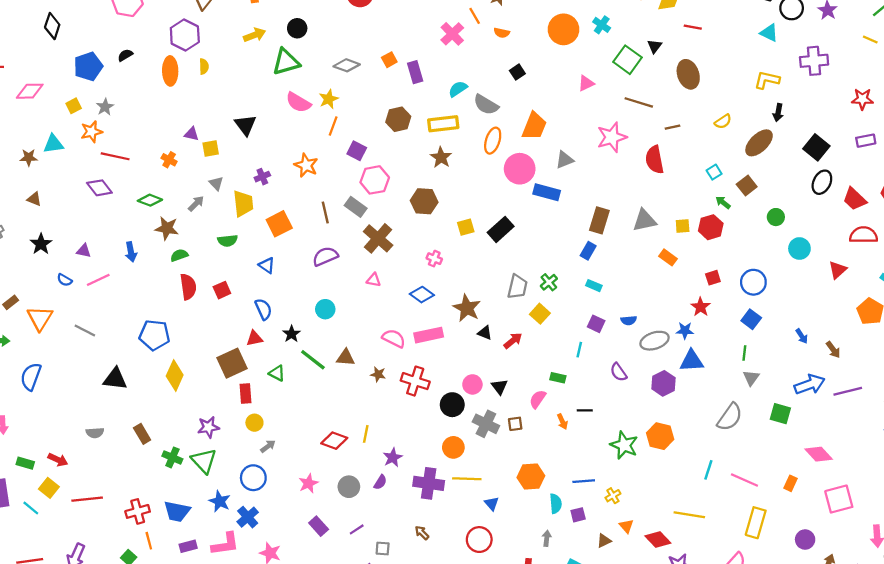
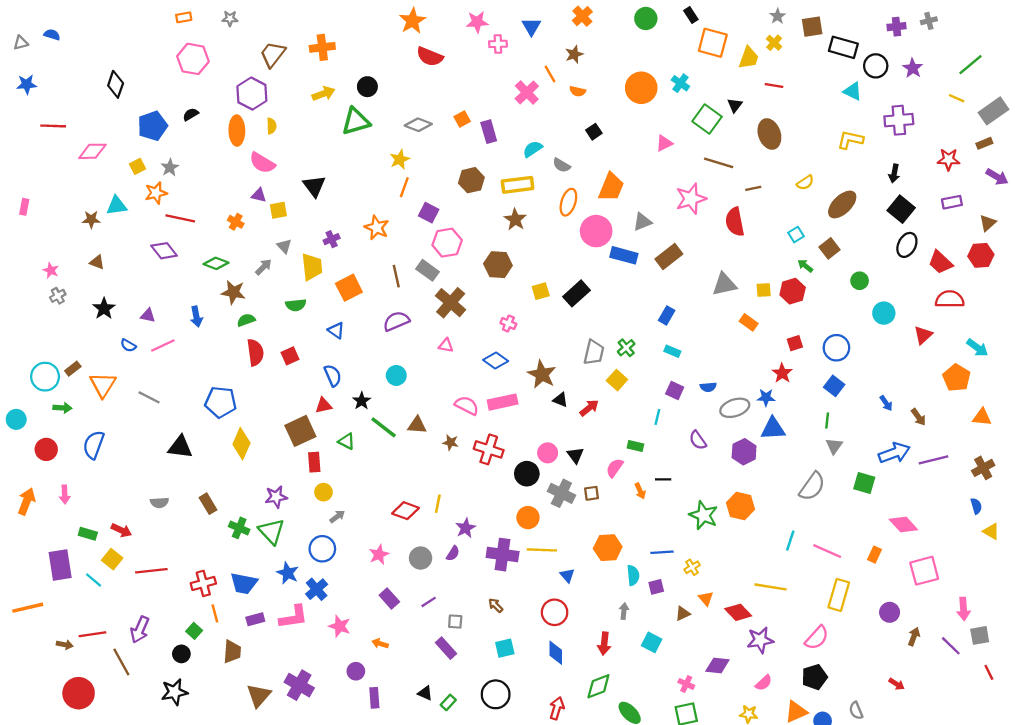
pink semicircle: (298, 102) -> (262, 163), moved
gray semicircle: (486, 105) -> (561, 165), size x0.7
black arrow: (778, 113) -> (894, 173), moved
brown rectangle: (599, 220) -> (669, 256), moved, turned 35

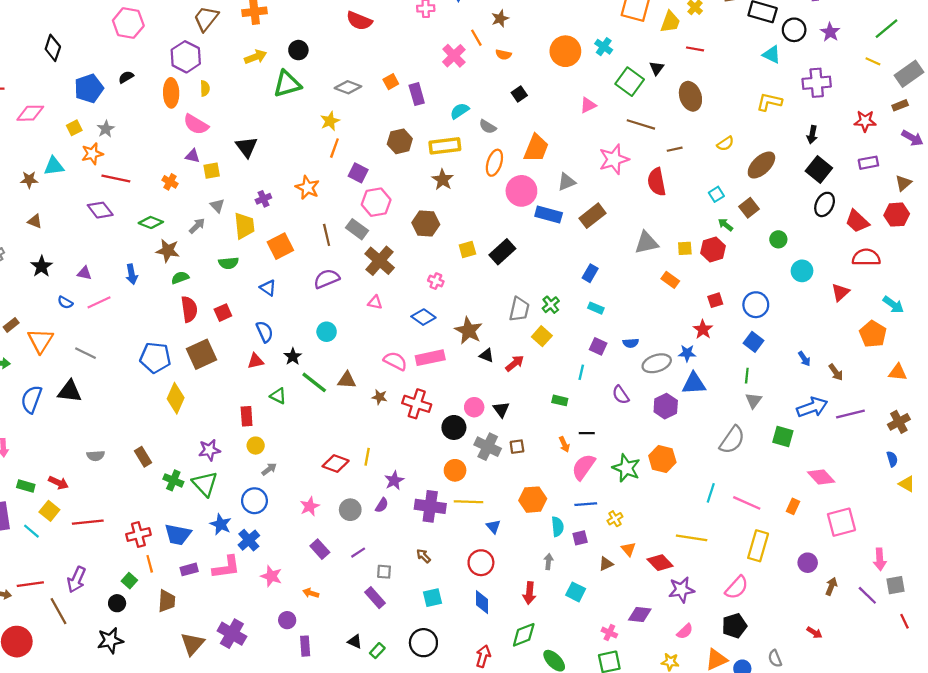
brown square: (300, 431) -> (202, 354), moved
black triangle: (180, 447) -> (70, 391), moved
pink semicircle: (615, 468) -> (583, 467), moved, size x1.4

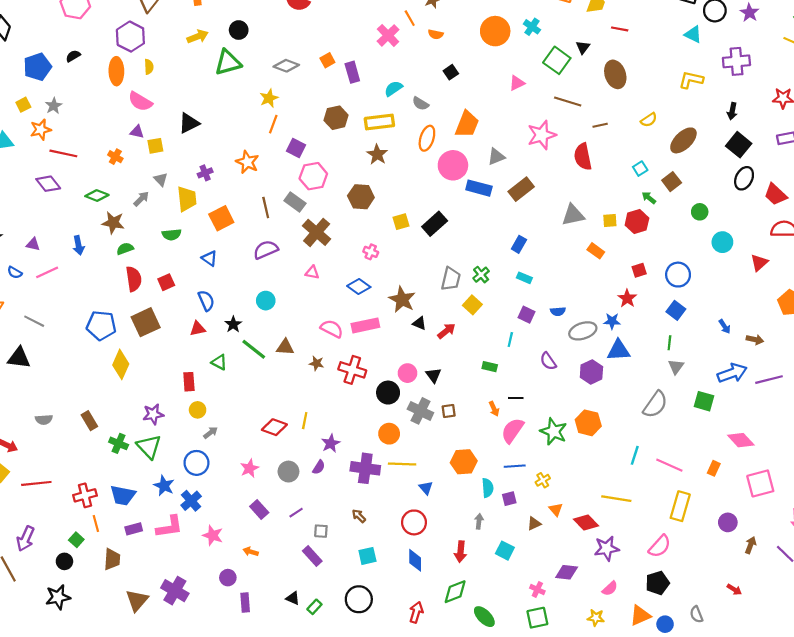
black triangle: (247, 147) -> (189, 123), turned 40
brown arrow: (836, 372) -> (755, 340), turned -42

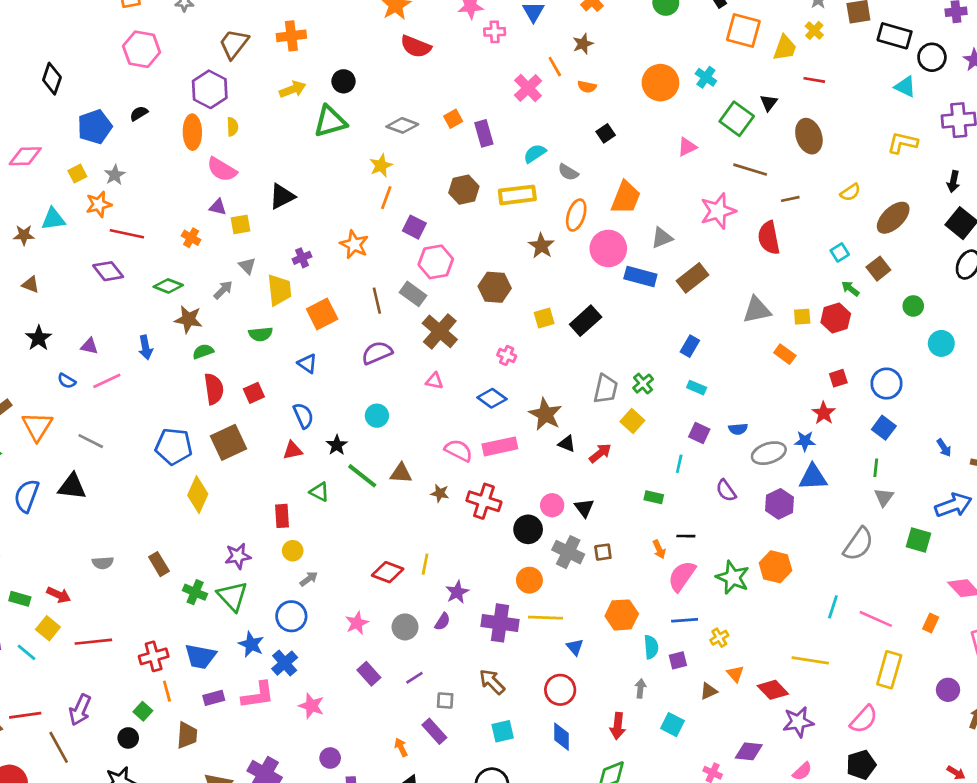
brown star: (377, 154) -> (541, 246), moved
brown arrow: (359, 516) -> (492, 682), size x1.5
orange arrow: (251, 552) -> (401, 747), moved, turned 48

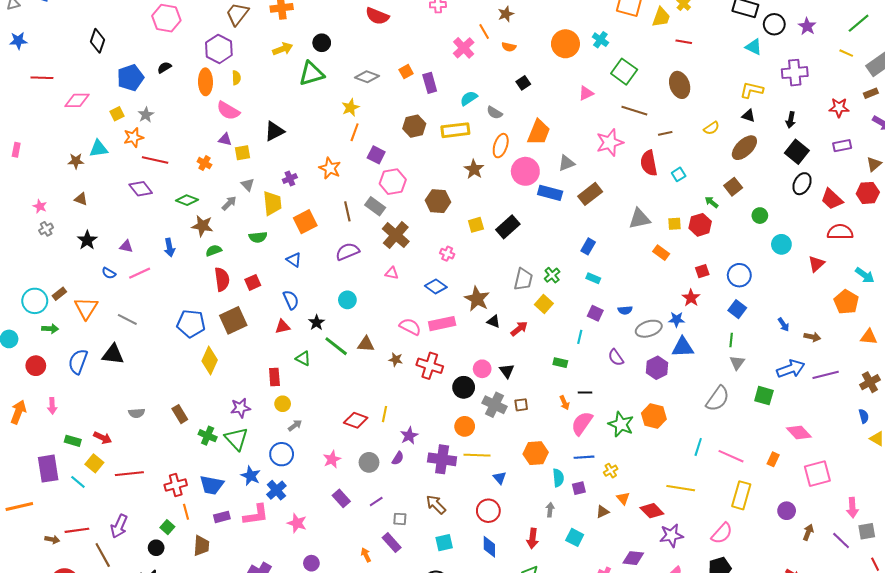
black triangle: (769, 103) -> (749, 116), moved, turned -48
cyan square: (840, 252) -> (679, 174), moved

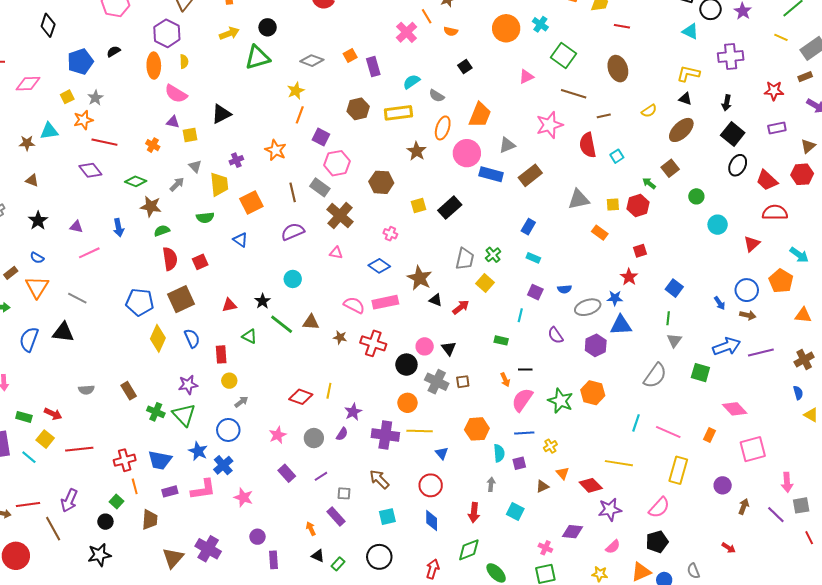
blue semicircle: (109, 273) -> (37, 258), moved
blue circle: (739, 275) -> (747, 290), moved
blue semicircle: (291, 300) -> (192, 338), moved

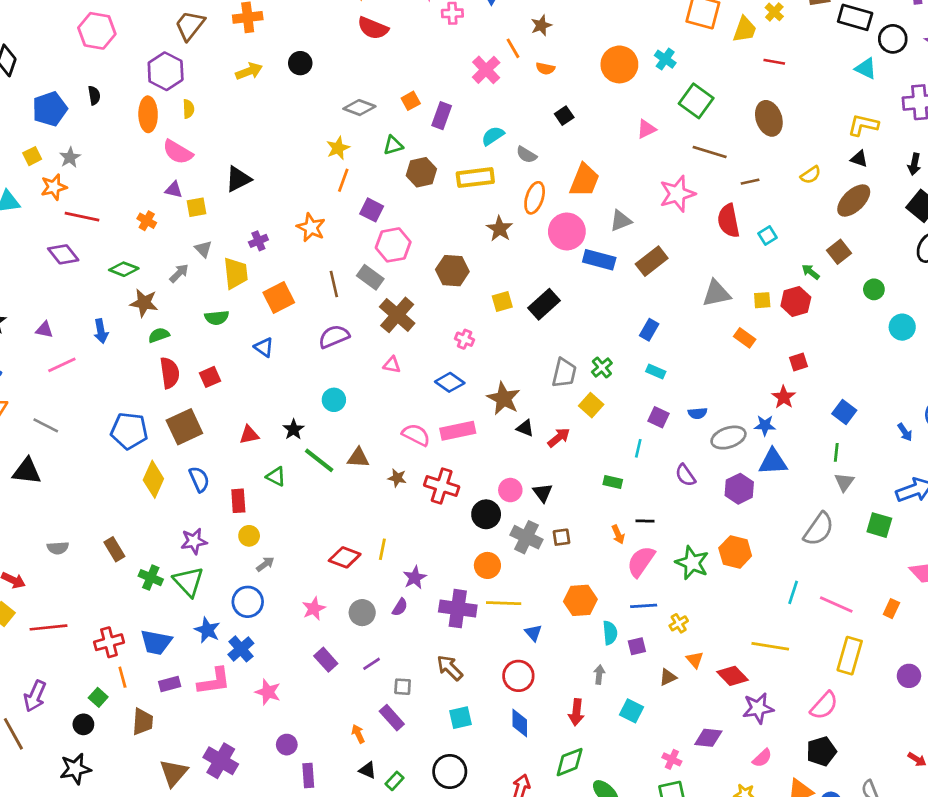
black semicircle: (114, 51) -> (94, 95), turned 112
green triangle: (257, 58) -> (393, 145), moved, size x0.6
purple rectangle: (373, 67) -> (442, 116), turned 36

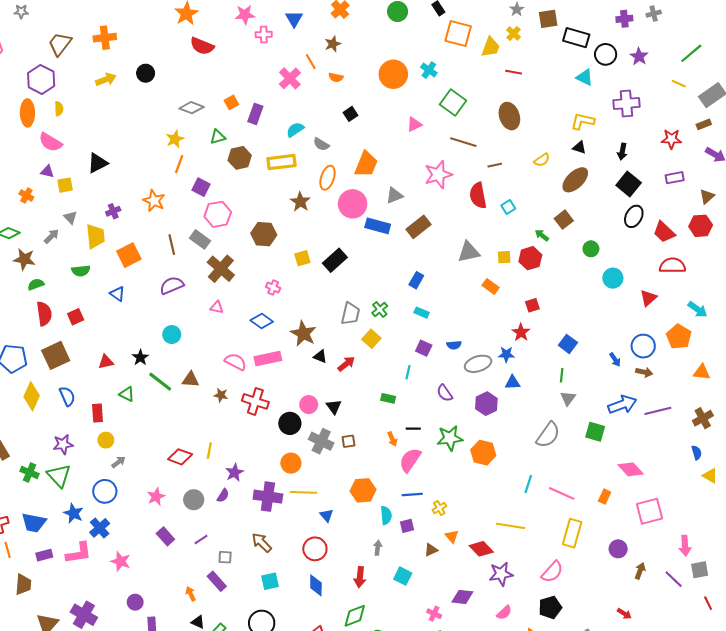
blue triangle: (773, 462) -> (513, 383), size x0.7
green star: (692, 563) -> (450, 438), moved, turned -30

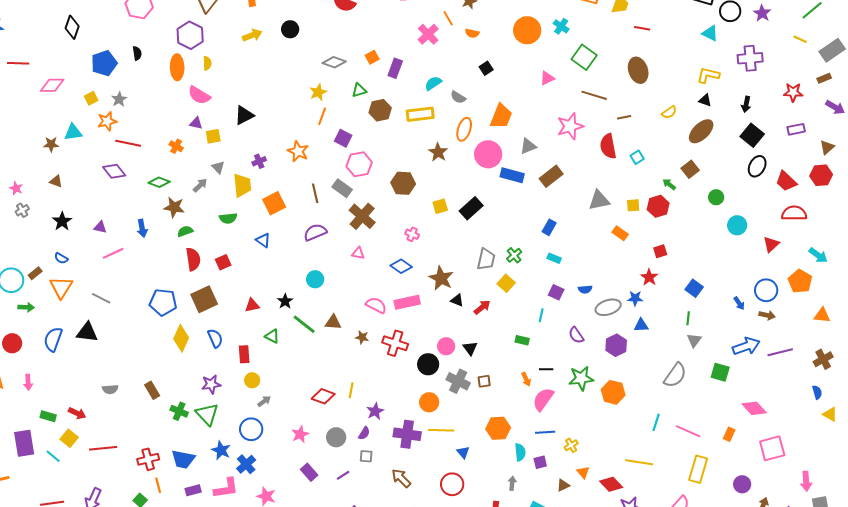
gray square: (225, 557) -> (366, 456), moved

